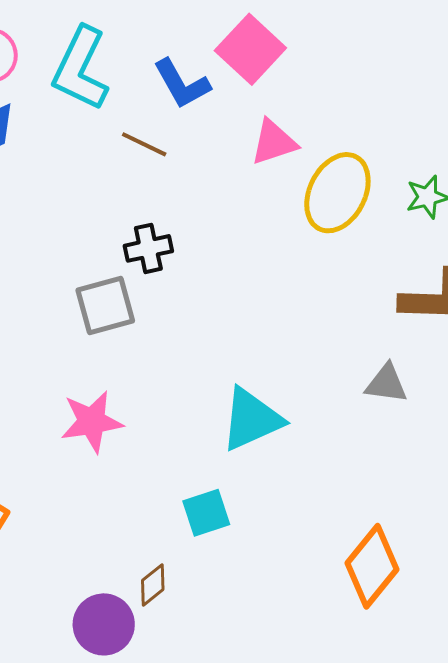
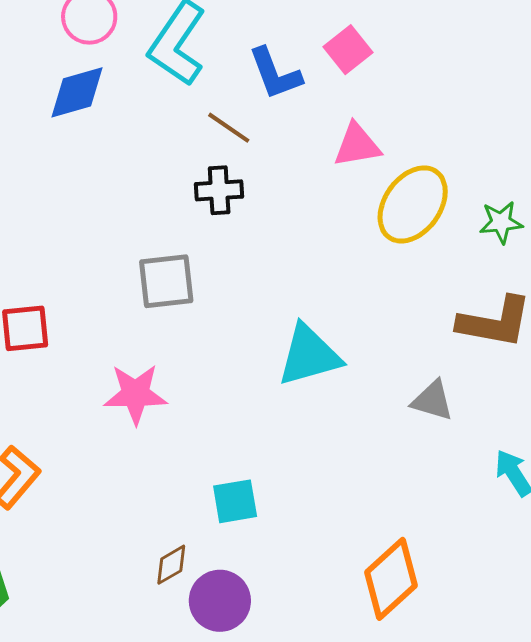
pink square: (250, 49) -> (348, 50), size x0.7
black cross: (148, 248) -> (219, 190), moved
cyan triangle: (251, 419) -> (309, 355), moved
purple circle: (104, 624) -> (220, 601), moved

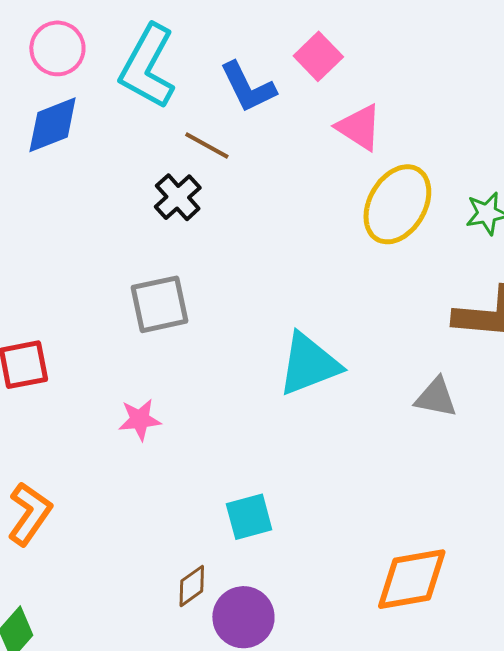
pink triangle: (357, 145) -> (359, 127), moved, turned 48
black cross: (219, 190) -> (178, 197), moved, turned -33
pink star: (135, 394) -> (140, 420), size x0.7
orange diamond: (391, 579) -> (412, 579), turned 38

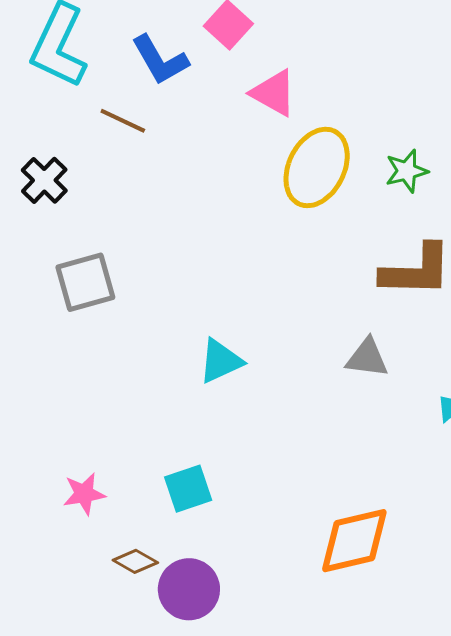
black cross: (178, 197) -> (44, 180), moved
cyan triangle: (309, 364) -> (221, 361), moved, size x0.7
pink star: (140, 420) -> (84, 494), moved
brown diamond: (192, 586) -> (135, 561), turned 69

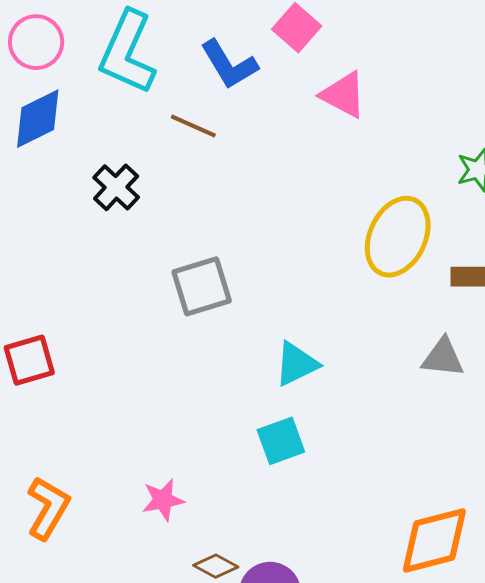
yellow ellipse: (317, 167) -> (398, 237), moved
gray square: (85, 282) -> (202, 286), moved
cyan square: (188, 489) -> (281, 441), moved

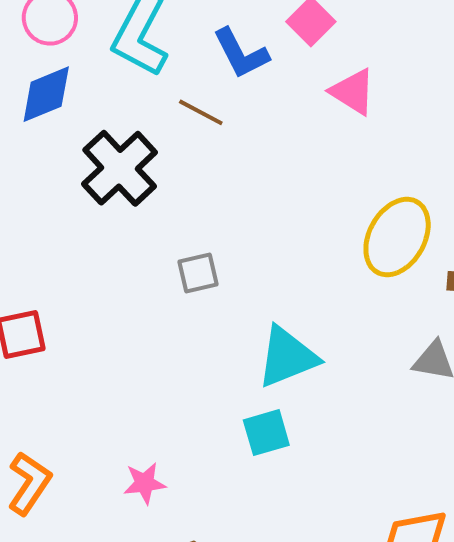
black cross: (116, 187) -> (120, 168), size x1.6
gray square: (202, 286) -> (198, 273), size x0.7
cyan triangle: (296, 364) -> (287, 357), size x1.4

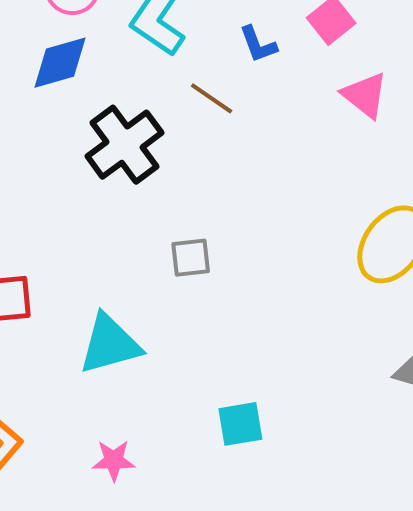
blue L-shape: (241, 53) -> (258, 44), size x0.7
cyan triangle: (287, 357) -> (110, 344), moved

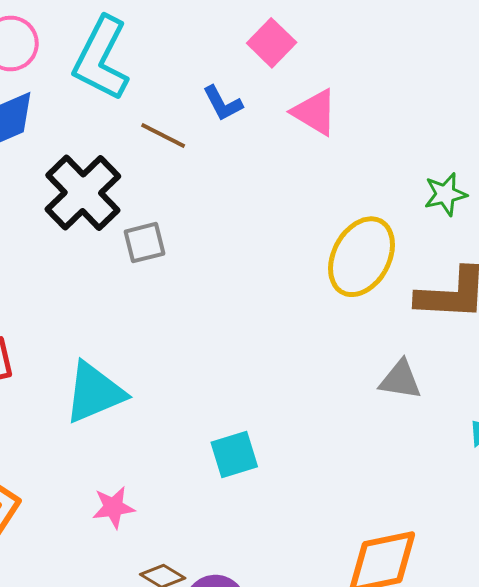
blue L-shape: (258, 44) -> (223, 103), moved
gray square: (191, 258) -> (144, 243), moved

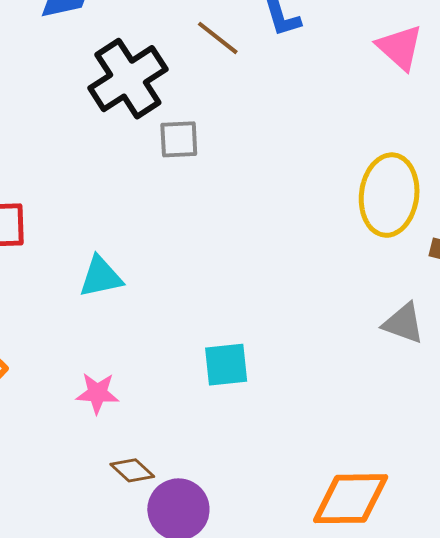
pink triangle: (315, 112) -> (400, 47), moved
yellow ellipse: (361, 257) -> (389, 195), turned -32
cyan triangle: (94, 393) -> (101, 277), size x0.7

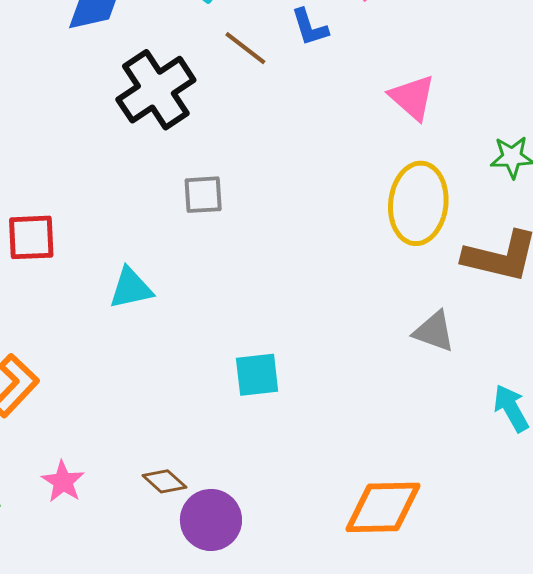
pink triangle: (400, 47) -> (412, 97), moved
gray square: (179, 139) -> (203, 195), moved
pink star: (97, 393) -> (63, 482), moved, turned 30

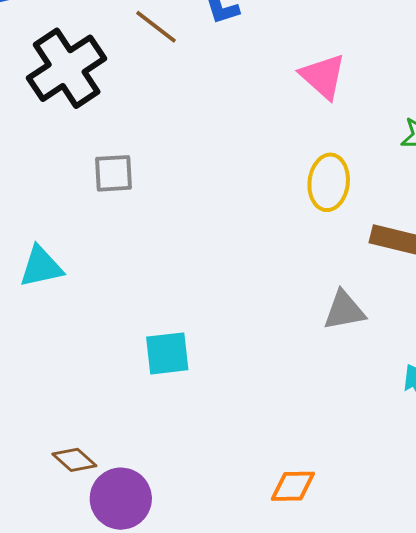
yellow ellipse: (418, 203) -> (329, 182), size x0.7
gray triangle: (434, 331) -> (344, 310), turned -30
orange diamond: (383, 507) -> (293, 486), size x0.6

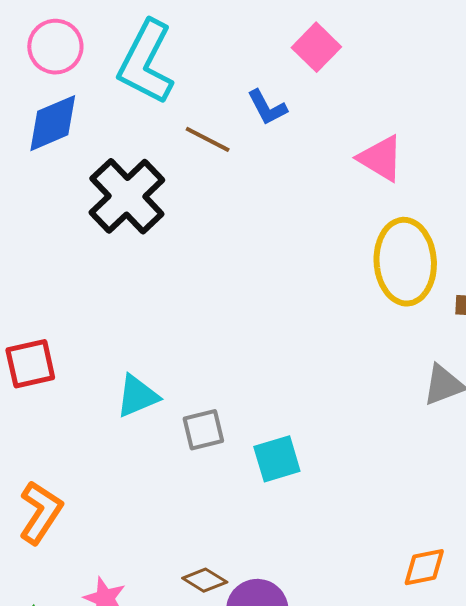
gray square: (114, 173) -> (203, 430), moved
yellow ellipse: (329, 182) -> (405, 262), size x1.5

